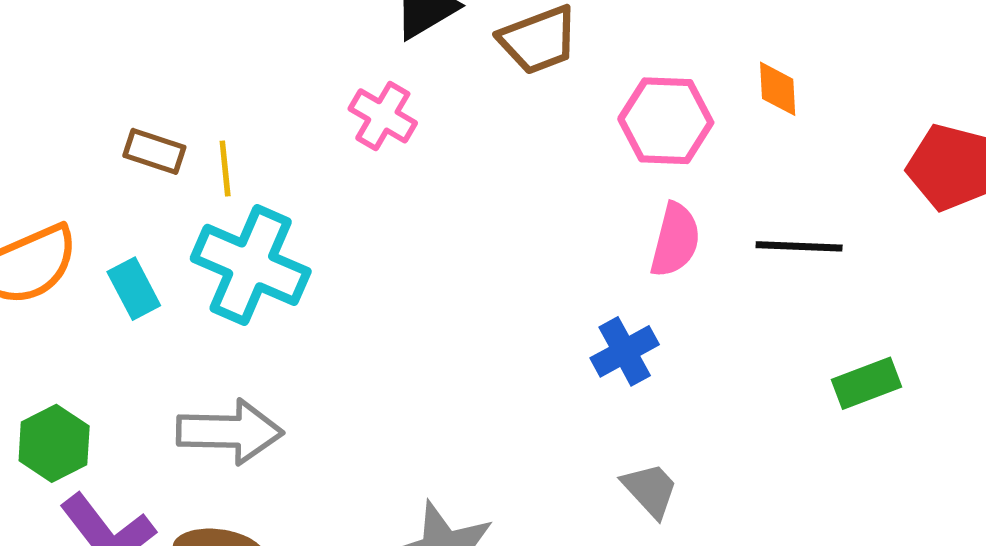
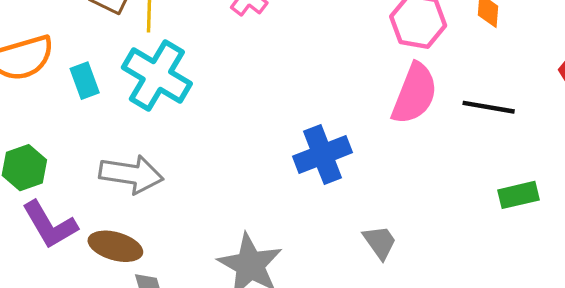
pink semicircle: (675, 240) -> (415, 94), size x1.4
blue cross: (625, 351) -> (323, 154), moved, size x1.4

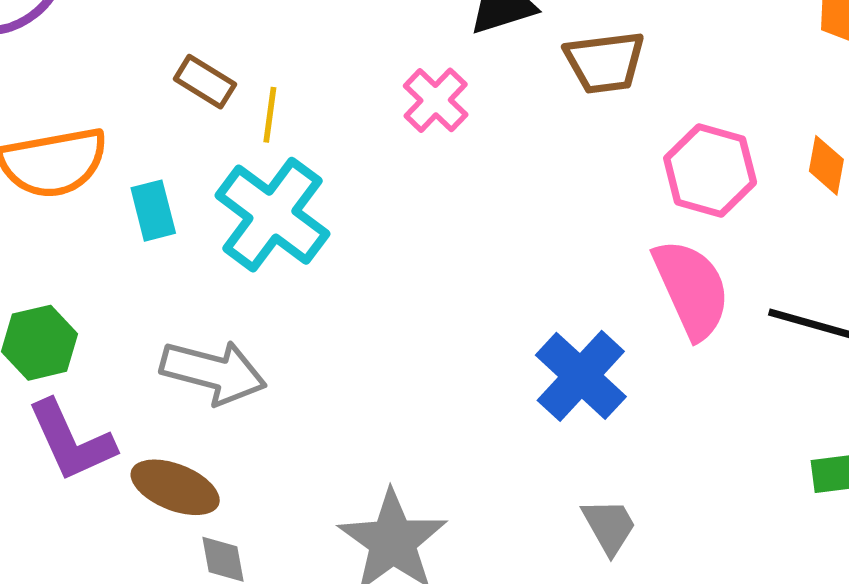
pink semicircle: (415, 94) -> (692, 289), turned -52
blue cross: (323, 154) -> (581, 376), moved, turned -32

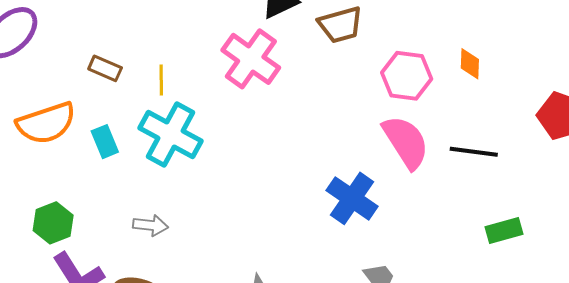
brown rectangle: (205, 82) -> (105, 68), moved
pink cross: (436, 100) -> (251, 59), size x1.6
gray arrow: (213, 372) -> (151, 225), size x0.6

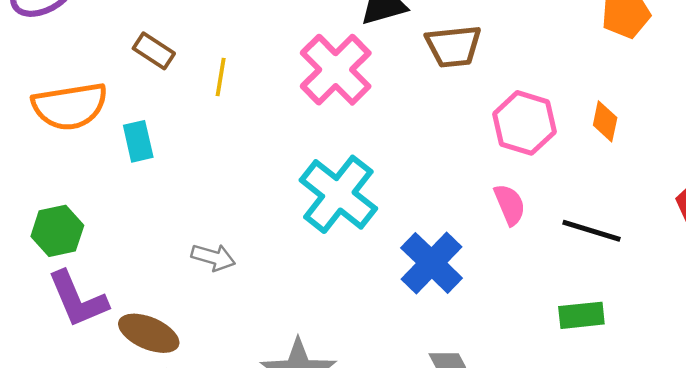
cyan cross: (170, 134) -> (338, 194), moved
pink semicircle: (406, 142) -> (510, 205), size x0.6
gray arrow: (151, 225) -> (213, 257), moved
green rectangle: (504, 231) -> (581, 315), moved

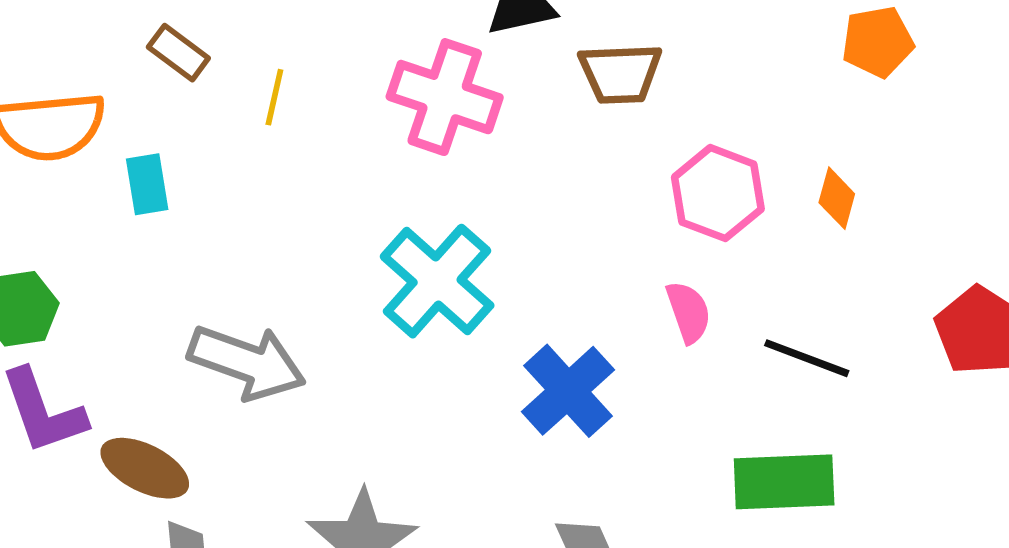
pink cross: (336, 70) -> (445, 97), turned -30
gray arrow: (213, 257) -> (247, 362), size x1.8
green rectangle: (581, 315) -> (784, 482), size x1.5

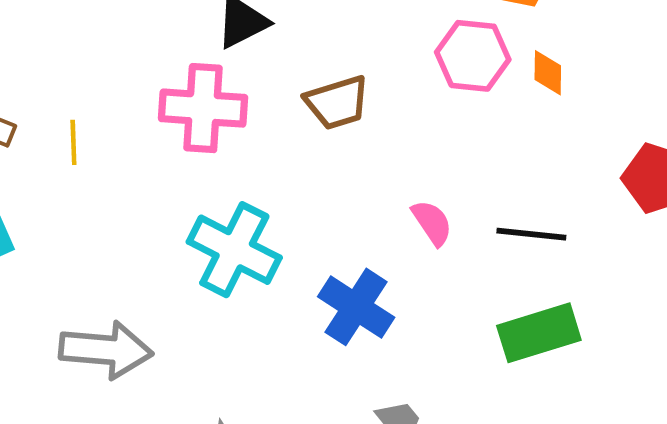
brown trapezoid: (620, 73) -> (337, 103), moved
pink hexagon: (718, 193) -> (473, 56), moved
orange diamond: (837, 198) -> (548, 73), moved

